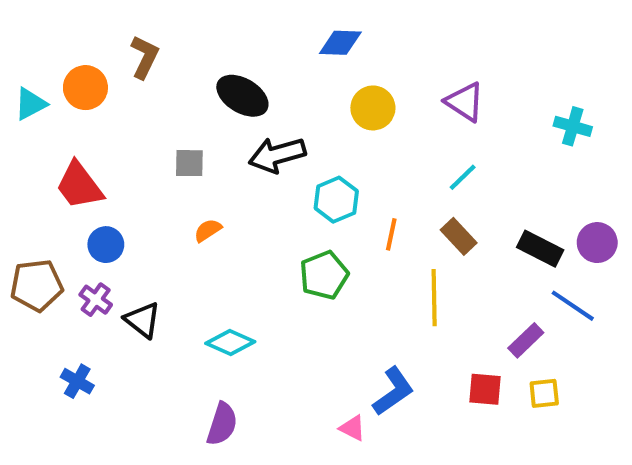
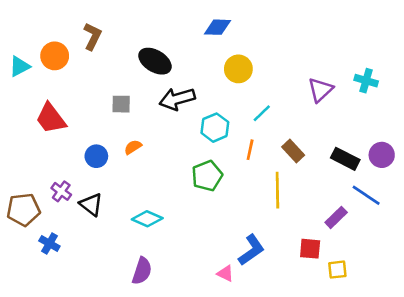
purple triangle: (465, 102) -> (320, 90), moved, turned 44
cyan line: (463, 177) -> (262, 113), moved
blue circle: (106, 245) -> (96, 156), moved
brown pentagon: (37, 285) -> (23, 210), moved
yellow square: (544, 393) -> (337, 270), moved

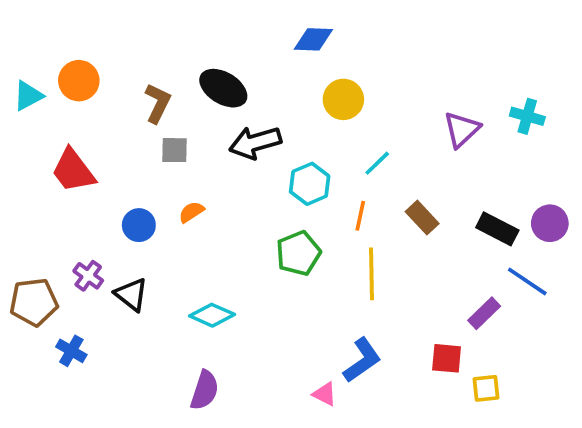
brown L-shape: (92, 36) -> (158, 103), moved
yellow line: (277, 190) -> (372, 274), moved

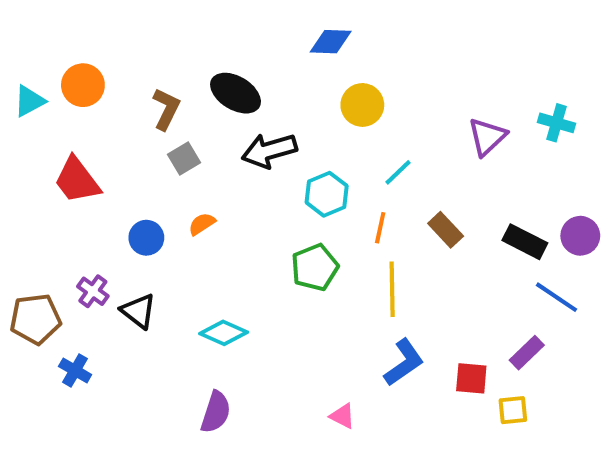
gray square: (175, 150) -> (184, 158), turned -32
purple rectangle: (484, 313) -> (527, 353), moved
blue L-shape: (362, 360) -> (404, 363), moved

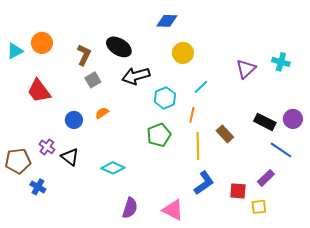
brown rectangle: (446, 230) -> (225, 134), moved
purple semicircle: (216, 412) -> (130, 208), moved
pink triangle: (343, 416) -> (173, 210), size x1.6

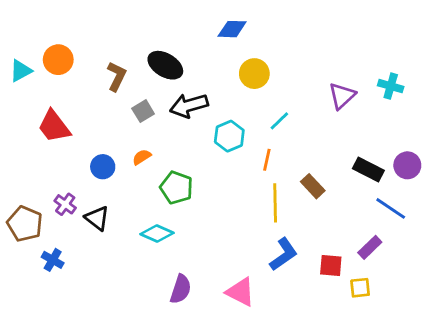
gray square: (93, 80) -> (143, 111), moved
green pentagon: (159, 135) -> (176, 188), moved, turned -30
brown pentagon: (18, 161) -> (25, 224), turned 30

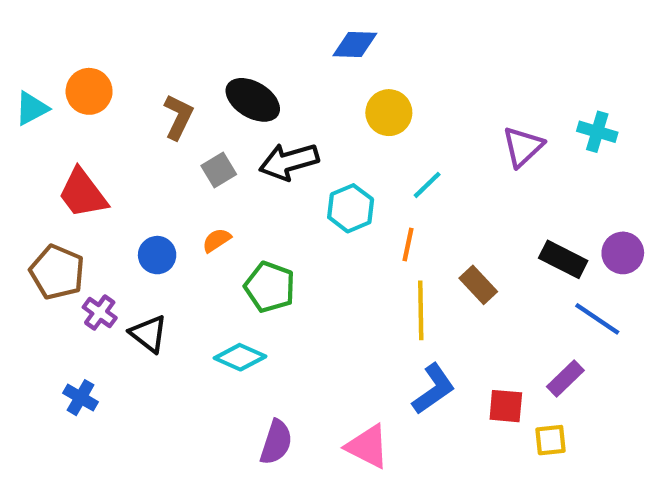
brown pentagon: (25, 224) -> (57, 272), moved

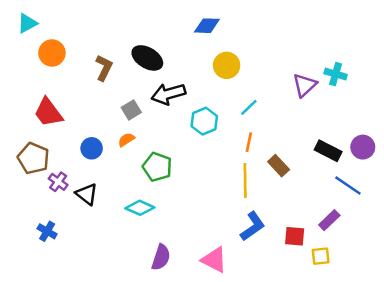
cyan triangle: (32, 108) -> (27, 23), moved
cyan cross: (597, 132) -> (336, 74), moved
gray square: (219, 170) -> (131, 110), moved
orange line: (408, 244) -> (249, 142), moved

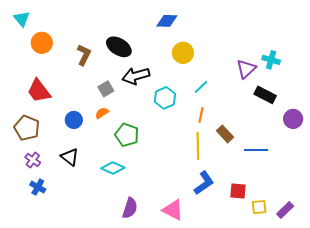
cyan triangle: (27, 23) -> (22, 19), turned -42
black rectangle: (328, 151) -> (265, 95), moved
purple cross: (58, 182) -> (33, 160), moved
blue line: (348, 185) -> (256, 150), moved, turned -35
purple rectangle: (329, 220) -> (285, 210), moved

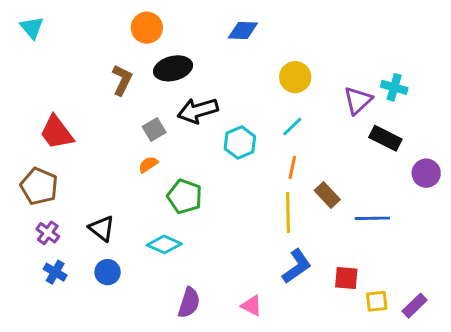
orange circle: (42, 43) -> (147, 28), moved
black ellipse: (119, 47) -> (173, 68), turned -45
yellow circle: (183, 53) -> (295, 77), moved
blue circle: (74, 120) -> (108, 272), moved
pink triangle: (173, 210) -> (252, 306), size x0.7

